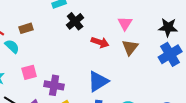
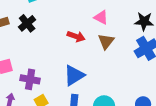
black cross: (75, 21) -> (27, 23), moved
pink triangle: (125, 23) -> (101, 17), turned -35

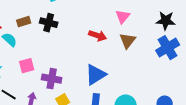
pink triangle: (101, 17) -> (123, 17), turned 42
black cross: (27, 23) -> (49, 23), turned -36

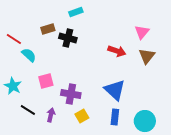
brown rectangle: (24, 22) -> (48, 29), moved
blue triangle: (96, 75) -> (115, 90), turned -45

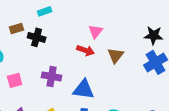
pink triangle: (142, 32) -> (96, 31), moved
blue triangle: (115, 90) -> (84, 89), turned -35
purple cross: (71, 94) -> (52, 76), moved

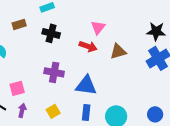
black cross: (37, 37) -> (51, 33), moved
brown triangle: (116, 55) -> (118, 51), turned 36
pink square: (15, 80) -> (17, 88), moved

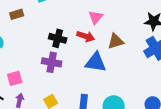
black cross: (51, 33) -> (58, 38), moved
blue triangle: (86, 85) -> (96, 62), moved

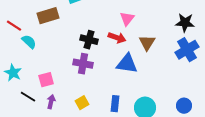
brown rectangle: (17, 14) -> (48, 16), size x1.5
brown triangle: (116, 41) -> (147, 43), turned -42

